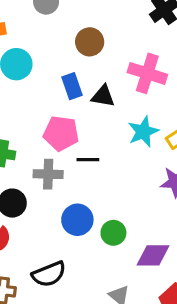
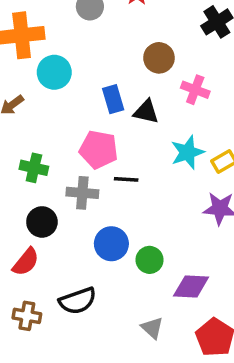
brown circle: (90, 42) -> (159, 58), moved
pink cross: (147, 73) -> (195, 90), size x0.7

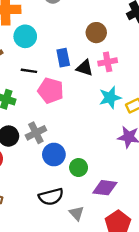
pink cross: (195, 90) -> (108, 62), moved, turned -36
black line: (126, 179) -> (29, 71), moved
gray cross: (82, 193) -> (36, 133), moved, turned -36
black semicircle: (78, 301) -> (51, 197), moved

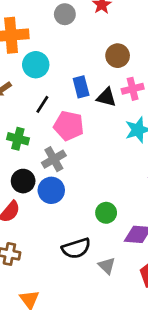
black line: (29, 71) -> (42, 104), turned -63
gray cross: (36, 133) -> (54, 159), moved
blue circle: (54, 155) -> (51, 190), moved

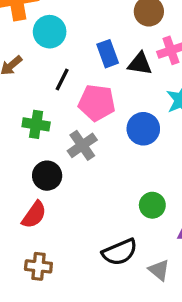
blue circle: (51, 190) -> (143, 129), moved

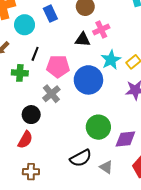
blue rectangle: (108, 54) -> (50, 14), moved
green cross: (36, 124) -> (20, 73), moved
blue circle: (143, 129) -> (88, 80), size x1.4
green circle: (152, 205) -> (98, 127), size x1.5

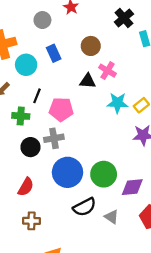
pink cross: (101, 30) -> (108, 71), turned -35
cyan star: (111, 60) -> (117, 103), turned 30
blue circle: (88, 80) -> (68, 172), moved
gray cross: (51, 94) -> (54, 138), turned 30
black circle: (31, 115) -> (30, 147), moved

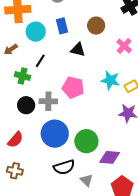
pink cross: (108, 71) -> (124, 46), moved
black triangle: (88, 81) -> (78, 50), moved
pink pentagon: (61, 109) -> (73, 87), moved

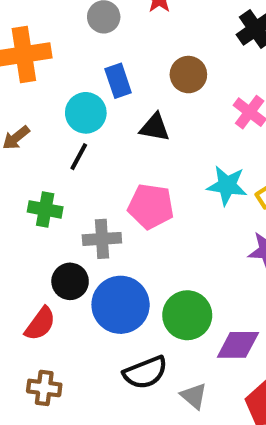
cyan circle: (36, 32) -> (86, 113), moved
green cross: (23, 76) -> (45, 209), moved
black circle: (26, 105) -> (70, 281), moved

